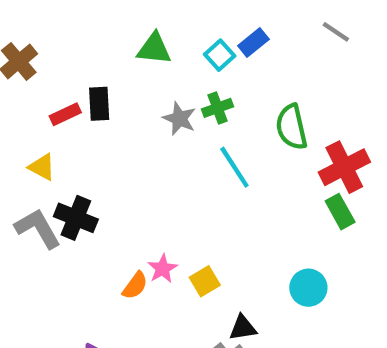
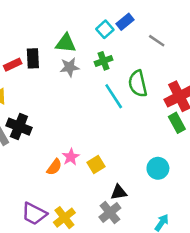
gray line: (336, 32) -> (157, 41), moved
green triangle: (154, 49) -> (66, 43), moved
gray star: (179, 119) -> (69, 67), moved, turned -30
green semicircle: (291, 127) -> (138, 84), moved

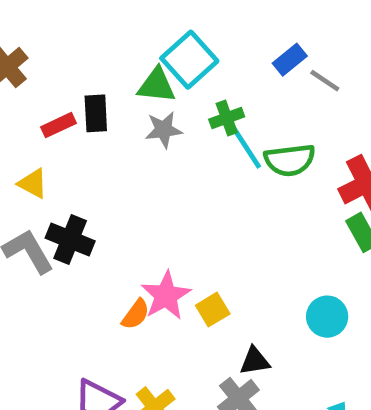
blue rectangle: (125, 22) -> (290, 60), moved
cyan square: (105, 29) -> (189, 60), moved, size x1.6
green semicircle: (138, 84) -> (290, 160), turned -84
cyan line: (114, 96) -> (245, 146), moved
pink star: (71, 157) -> (166, 296), size x1.5

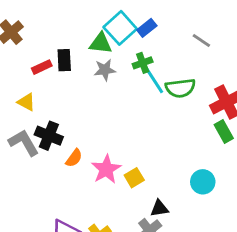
blue rectangle: (290, 60) -> (147, 28), moved
orange semicircle: (136, 314) -> (74, 158), moved

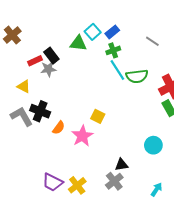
cyan square: (120, 28) -> (93, 32), size x0.7
black rectangle: (64, 60) -> (51, 56), turned -35
green cross: (143, 63) -> (113, 50), moved
gray star: (105, 70) -> (48, 69), moved
yellow square: (134, 178) -> (98, 116), moved, turned -32

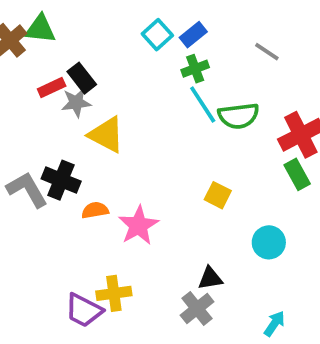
green triangle: (78, 43) -> (40, 29), moved
yellow triangle: (24, 86) -> (106, 135), moved, size x1.5
yellow square: (98, 116) -> (218, 195), moved
orange semicircle: (59, 128) -> (95, 210), turned -136
yellow cross: (77, 185) -> (114, 293), moved, turned 30

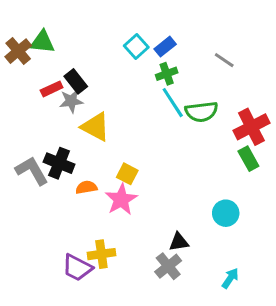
yellow square: (218, 195) -> (127, 174), moved

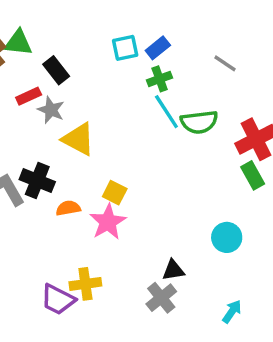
cyan square: (136, 47) -> (125, 48), turned 30
black rectangle: (76, 81) -> (56, 70), moved
gray star: (71, 101) -> (51, 110), turned 30

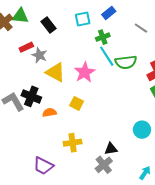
blue rectangle: (158, 48) -> (109, 13), moved
black rectangle: (56, 70) -> (48, 25), moved
pink star: (108, 222) -> (85, 72), moved
yellow cross: (85, 284) -> (73, 143), moved

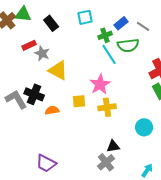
blue rectangle: (109, 13) -> (121, 23), moved
green semicircle: (126, 62) -> (128, 45), moved
pink star: (85, 72) -> (100, 84), moved
yellow square: (77, 103) -> (79, 101), turned -32
yellow cross: (73, 143) -> (107, 107), moved

